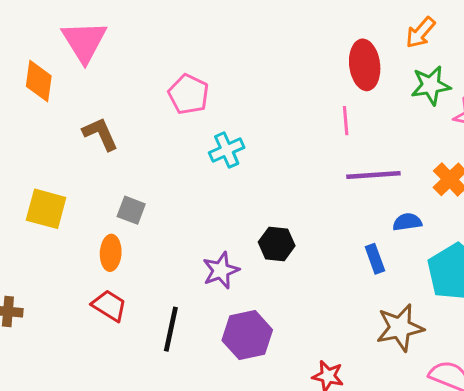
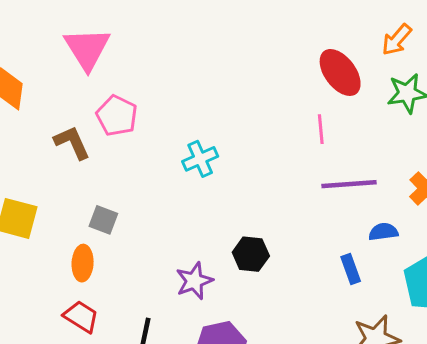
pink triangle: (84, 41) -> (87, 49), moved
red ellipse: (365, 65) -> (340, 72), turned -30
pink pentagon: (188, 94) -> (117, 116), moved

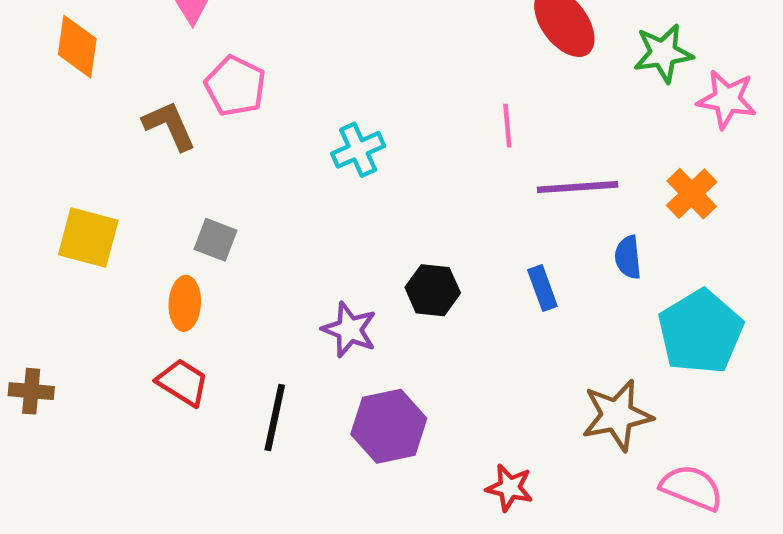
pink line: (321, 129) -> (507, 126), moved
blue semicircle: (383, 232) -> (628, 257), turned -88
blue rectangle: (351, 269) -> (542, 288), moved
purple star: (194, 281) -> (349, 330), turned -30

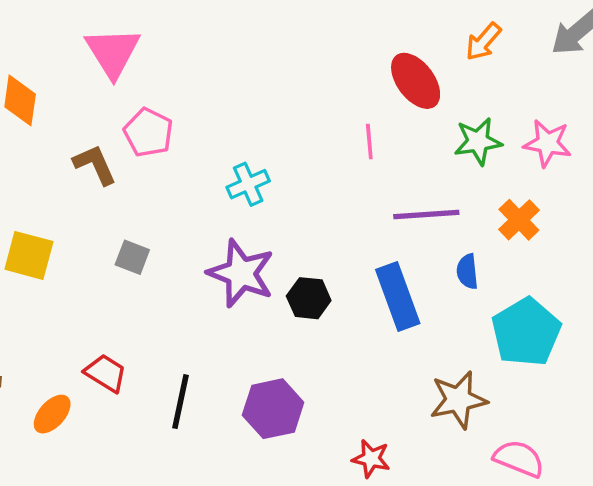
green star: (663, 53) -> (478, 141), moved
pink line: (507, 126) -> (369, 141), moved
blue rectangle: (542, 288) -> (398, 296), size x1.8
orange ellipse: (185, 303) -> (52, 414), moved, turned 39
purple star: (349, 330) -> (241, 273), moved, size x1.5

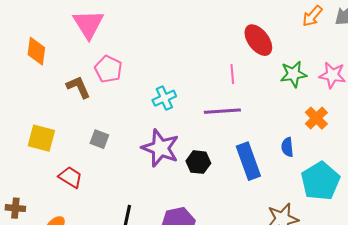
orange arrow: (483, 42) -> (312, 16), moved
purple line: (426, 214) -> (222, 111), moved
red trapezoid: (106, 373) -> (70, 177), moved

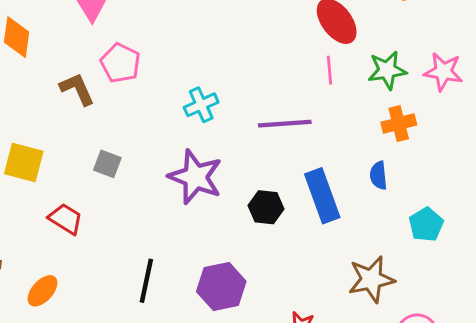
pink line: (232, 74) -> (329, 70), moved
orange cross: (316, 118) -> (399, 124), moved, turned 30
black hexagon: (198, 162) -> (266, 207), moved
cyan pentagon: (320, 181) -> (426, 225), size x0.6

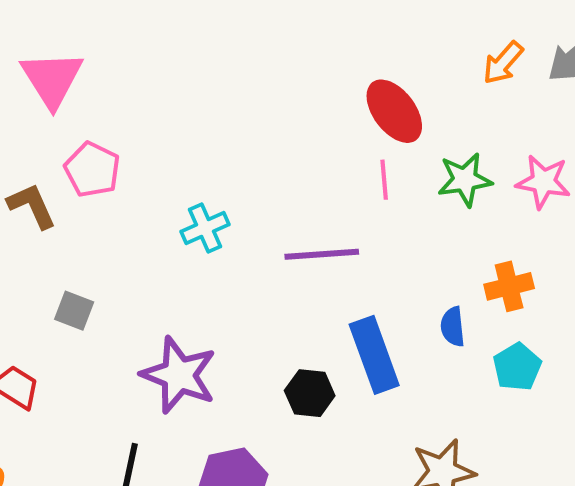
orange cross: (399, 124) -> (509, 286), moved
purple star: (195, 177) -> (179, 375), moved
black hexagon: (266, 207) -> (310, 393), moved
cyan pentagon: (426, 225) -> (517, 367), moved

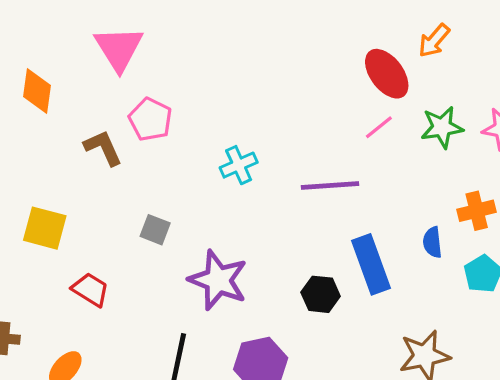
orange arrow: (503, 63) -> (434, 41), moved
pink line: (384, 180) -> (379, 127), turned 56
gray square: (74, 311) -> (155, 230), moved

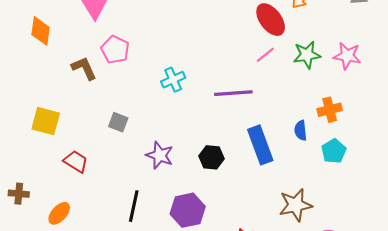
purple star: (218, 280) -> (160, 155), size x0.7
black hexagon: (321, 294) -> (212, 157), moved

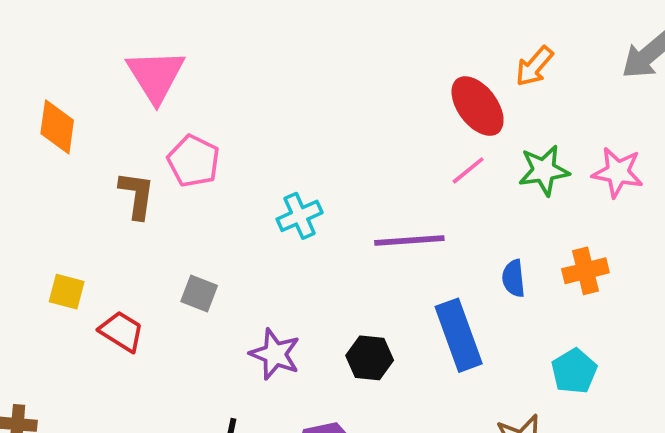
brown L-shape: (84, 68) -> (137, 195), turned 32
yellow square: (46, 121) -> (67, 292), size x0.7
blue semicircle: (301, 130) -> (514, 278), moved
cyan pentagon: (334, 151) -> (574, 371), moved
red trapezoid: (76, 162) -> (122, 331), moved

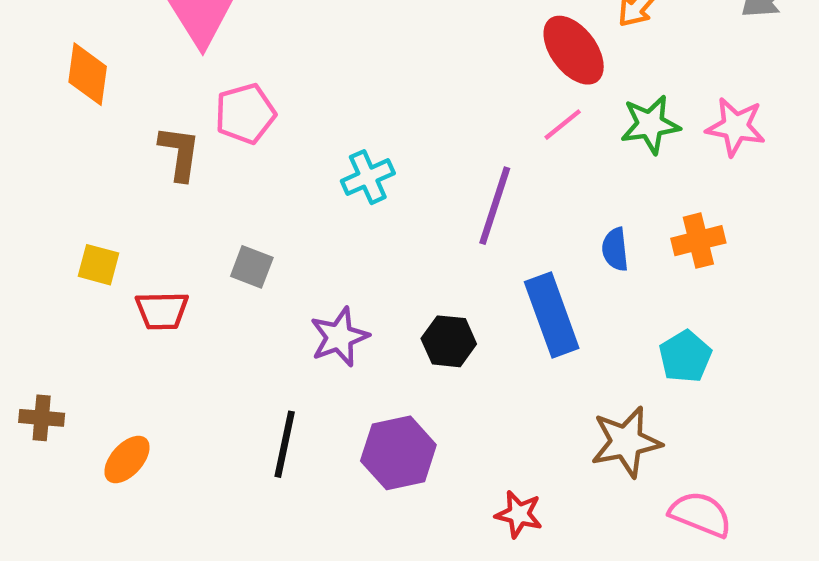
pink pentagon: (194, 161) -> (245, 114), turned 30
purple line: (409, 240) -> (495, 206), turned -68
red trapezoid: (122, 331) -> (162, 311), turned 147
purple star: (275, 354) -> (339, 337), turned 30

